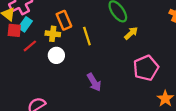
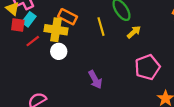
orange rectangle: (64, 20) -> (68, 17), turned -42
yellow cross: (53, 34) -> (56, 30), size x1.5
yellow line: (87, 36) -> (101, 27), moved

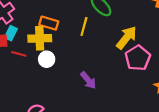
yellow line: (101, 27) -> (84, 26), turned 42
yellow arrow: (134, 32) -> (127, 38), moved, size x1.6
red line: (33, 41) -> (19, 54), turned 64

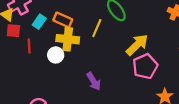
cyan rectangle: (11, 33) -> (39, 22), moved
yellow cross: (40, 38) -> (68, 39), moved
red line: (19, 54) -> (29, 46), turned 64

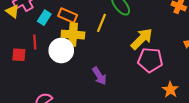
red square: (13, 31) -> (19, 55), moved
white circle: (56, 55) -> (61, 50), size x1.5
pink pentagon: (145, 66) -> (150, 60), turned 30

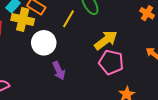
yellow cross: (73, 35) -> (23, 20), moved
white circle: (61, 50) -> (44, 43), moved

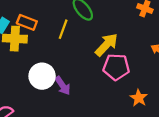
white circle: (44, 43) -> (42, 76), moved

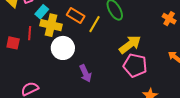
orange rectangle: (27, 22) -> (76, 15), moved
white circle: (42, 76) -> (63, 48), moved

